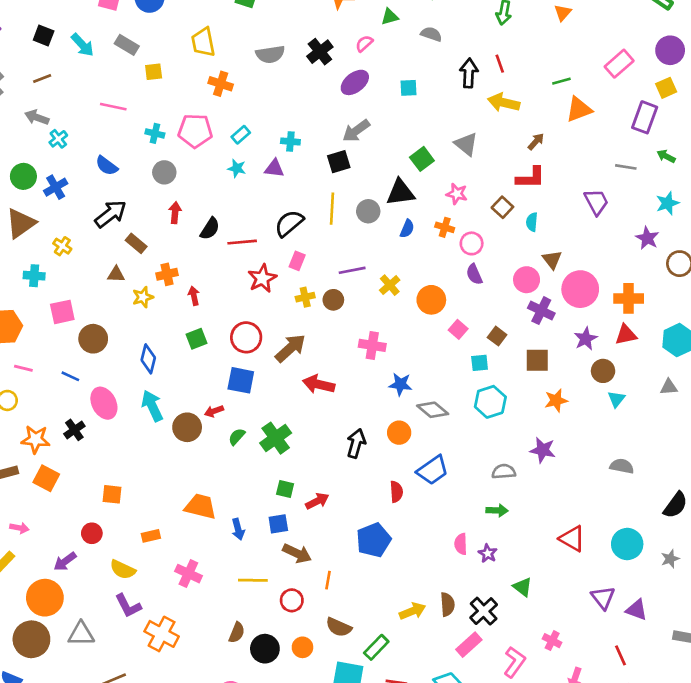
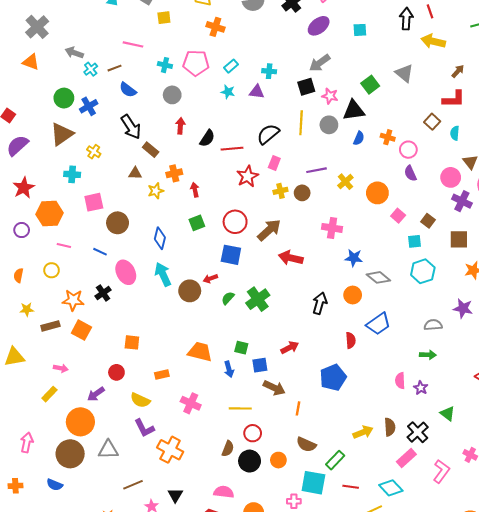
brown line: (42, 78) -> (114, 68), moved
pink star: (457, 194) -> (330, 96), moved
black arrow: (111, 214) -> (131, 127), turned 95
green square: (285, 489) -> (241, 348), moved
red circle: (292, 600) -> (253, 433), moved

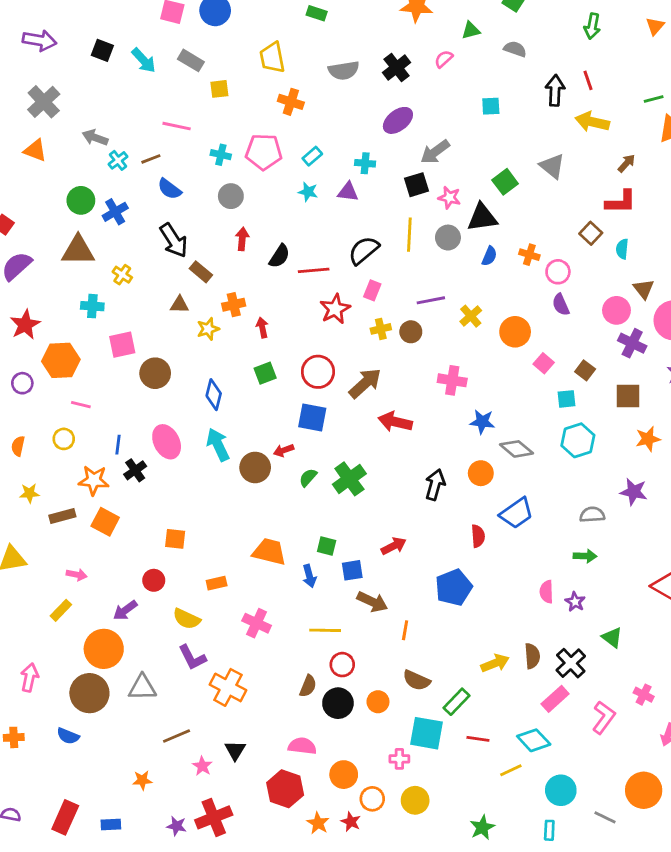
purple ellipse: (319, 26) -> (398, 120), moved
brown triangle: (62, 134) -> (78, 250), turned 35
blue line: (100, 252) -> (118, 445), moved, turned 72

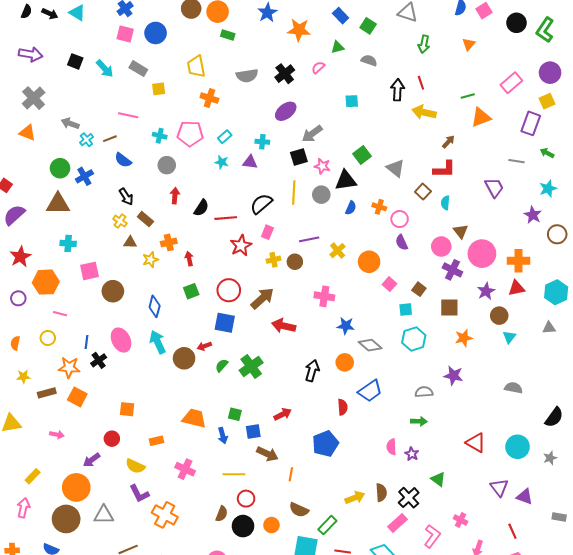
gray triangle: (552, 166) -> (396, 168), moved
black arrow: (174, 240) -> (126, 197), size x0.7
yellow cross: (122, 275) -> (120, 221), moved
yellow rectangle: (61, 610) -> (33, 476), moved

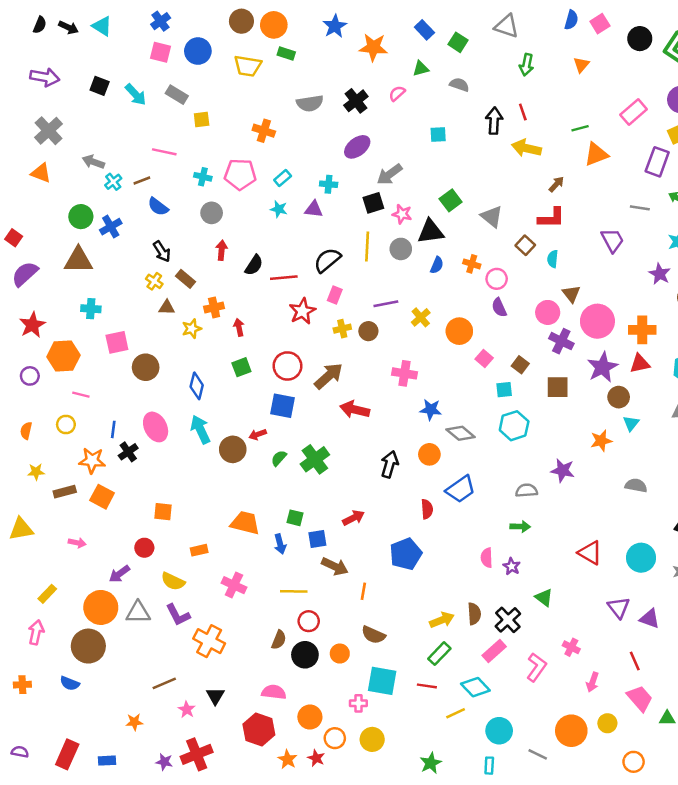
yellow trapezoid: (196, 67) -> (248, 66), moved, turned -70
purple star: (486, 291) -> (602, 367), size x1.4
orange star: (464, 338) -> (601, 441), moved
gray triangle: (104, 515) -> (138, 612), moved
green rectangle: (327, 525) -> (439, 654), moved

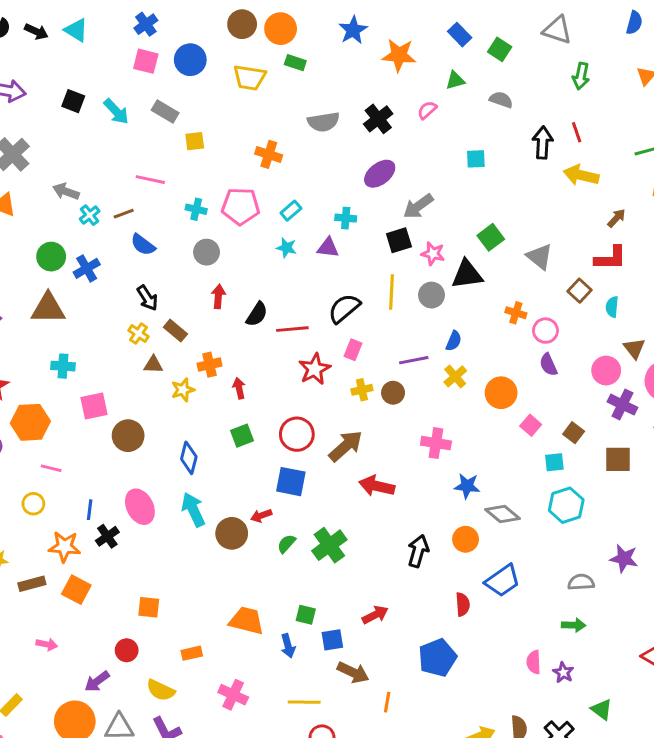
blue semicircle: (437, 265) -> (454, 341), moved

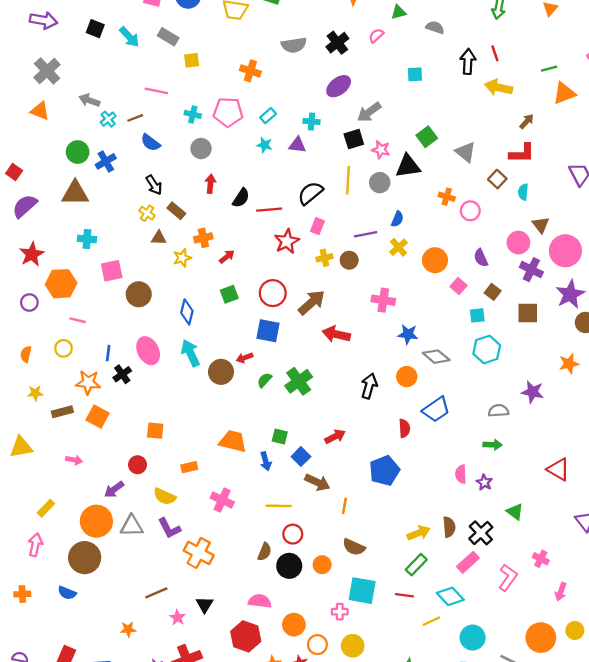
purple semicircle: (548, 365) -> (481, 258), moved
red arrow: (239, 388) -> (227, 257), turned 63
blue square: (332, 640) -> (301, 457), turned -36

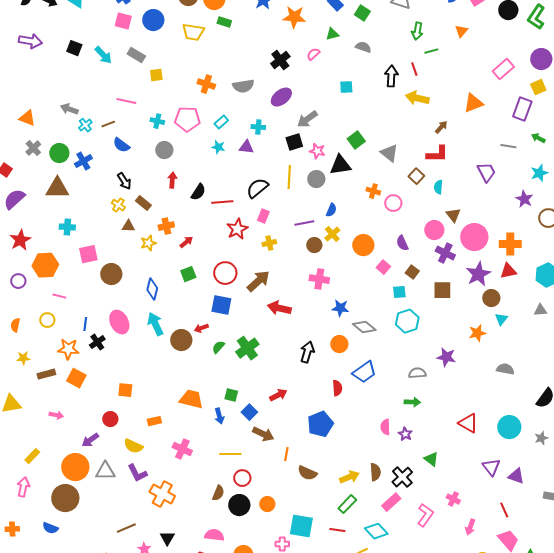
gray semicircle: (294, 45) -> (243, 86), moved
green line: (549, 69) -> (431, 51), moved
gray cross: (47, 71) -> (33, 148), moved, size x0.7
brown circle: (349, 260) -> (314, 245), moved
brown semicircle: (354, 547) -> (307, 473), moved

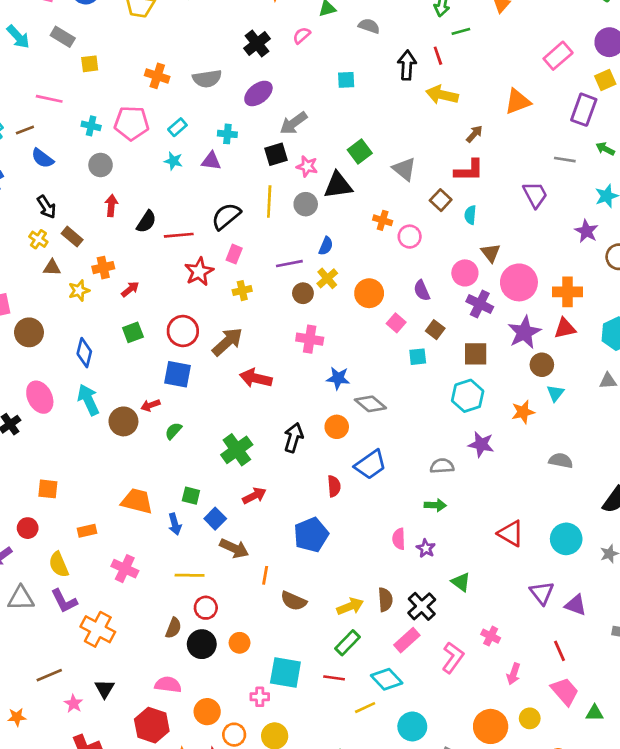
cyan hexagon: (407, 321) -> (468, 396), moved
green cross: (247, 348) -> (237, 450), moved
yellow semicircle: (133, 446) -> (59, 565), turned 42

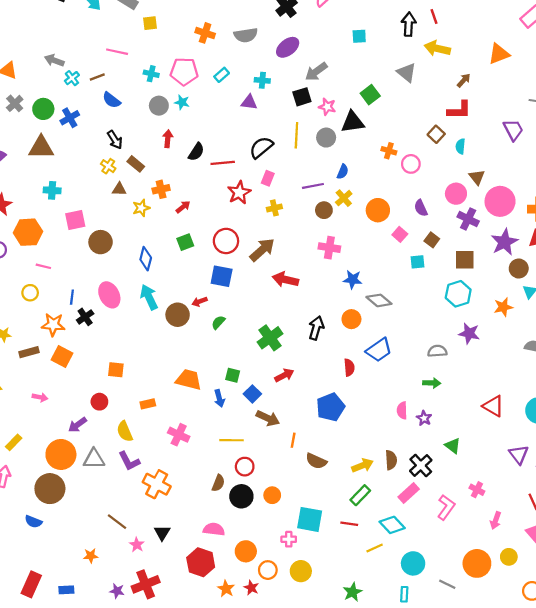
cyan star: (173, 161) -> (182, 102), moved
gray triangle: (404, 169) -> (406, 73), moved
brown line: (49, 675) -> (117, 522), turned 60

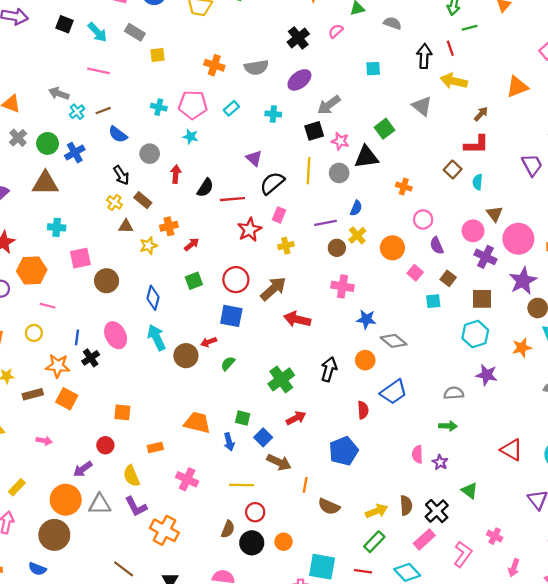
pink line: (117, 52) -> (99, 71), moved
purple triangle: (249, 102) -> (254, 158), moved, turned 35
gray circle: (159, 106) -> (150, 154), moved
pink circle: (411, 164) -> (423, 219), moved

